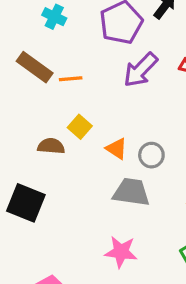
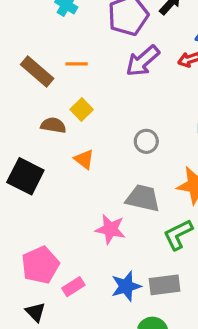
brown rectangle: (35, 67) -> (37, 71), moved
orange triangle: (117, 149) -> (84, 159), moved
gray trapezoid: (131, 192) -> (143, 198), moved

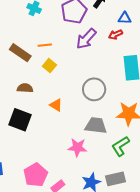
yellow square: (82, 109) -> (49, 66), moved
brown semicircle: (53, 125) -> (25, 88), moved
gray circle: (146, 141) -> (94, 89), size x1.5

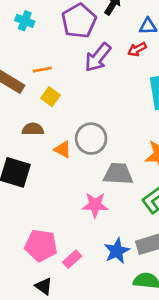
brown semicircle: (25, 88) -> (33, 129), moved
gray circle: (94, 89) -> (91, 139), moved
pink pentagon: (36, 175) -> (41, 246), turned -30

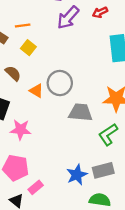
brown semicircle: (33, 129) -> (13, 73), turned 42
pink star: (95, 205) -> (21, 130), moved
pink rectangle: (72, 259) -> (36, 187), moved

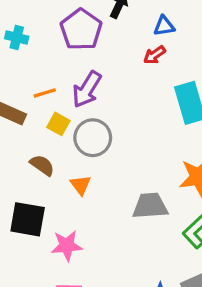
purple arrow: (68, 18) -> (87, 89), moved
gray circle: (60, 83) -> (93, 138), moved
orange triangle: (36, 91) -> (81, 185), turned 32

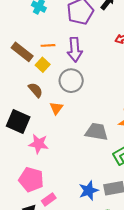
purple arrow: (87, 89) -> (75, 50), turned -50
yellow square: (58, 124) -> (43, 65), moved

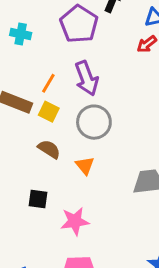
orange line: (48, 45) -> (48, 83), turned -40
black square: (18, 122) -> (38, 199), size x0.6

